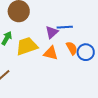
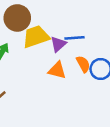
yellow trapezoid: (27, 46) -> (36, 37), moved

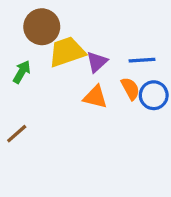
blue line: (74, 38) -> (142, 60), moved

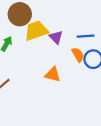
purple triangle: (97, 62) -> (56, 37), turned -32
orange triangle: (95, 97) -> (53, 74), moved

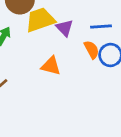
orange triangle: (53, 74) -> (51, 66), moved

